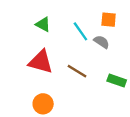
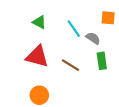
orange square: (109, 20) -> (108, 18), moved
green rectangle: (117, 80) -> (102, 61), moved, turned 63

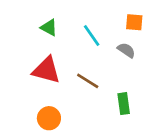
gray semicircle: (93, 38) -> (126, 50), moved
green rectangle: (102, 61) -> (124, 104), moved

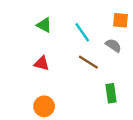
red triangle: (46, 70) -> (42, 63), size x0.6
brown line: (88, 81) -> (88, 62), moved

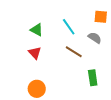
green triangle: (44, 25) -> (37, 30), moved
red triangle: (42, 63) -> (35, 53), turned 32

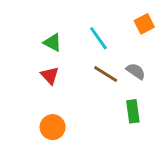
orange square: (101, 17) -> (144, 24), turned -32
gray semicircle: (95, 38) -> (136, 71), moved

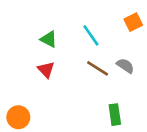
green rectangle: (133, 111) -> (115, 115), moved
orange circle: (53, 127) -> (18, 117), moved

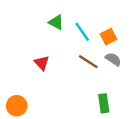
orange square: (133, 22) -> (109, 37), moved
green triangle: (49, 39) -> (56, 22), moved

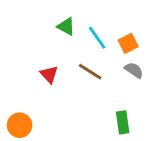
brown line: (88, 62) -> (90, 72), moved

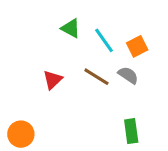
gray semicircle: (134, 70) -> (128, 75), moved
red triangle: (49, 74) -> (53, 80), turned 30

